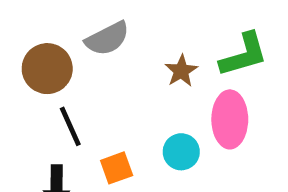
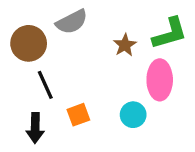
cyan circle: (181, 152) -> (133, 115), moved

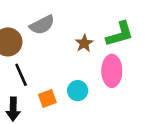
cyan circle: (133, 115) -> (78, 91), moved

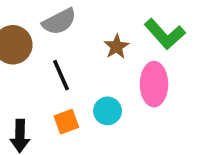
green L-shape: (120, 34) -> (165, 34), turned 64
black line: (21, 75) -> (61, 75), moved

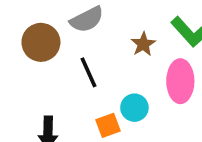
orange square: (66, 122) -> (108, 125), moved

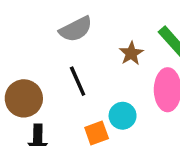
brown circle: (41, 42) -> (24, 98), moved

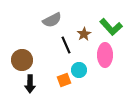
black line: (78, 81) -> (66, 45), moved

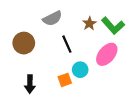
brown star: (84, 34) -> (89, 24), moved
pink ellipse: (105, 55) -> (107, 54), turned 40
brown circle: (22, 60) -> (24, 43), moved

